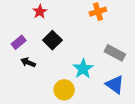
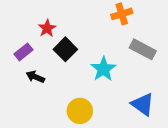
red star: (40, 12) -> (47, 28), moved
gray rectangle: (115, 53) -> (143, 49), moved
cyan star: (83, 69) -> (103, 69), moved

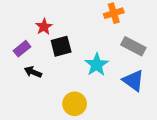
black square: (65, 49) -> (61, 46), turned 30
blue triangle: (143, 104) -> (133, 81), moved

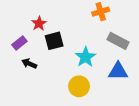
blue triangle: (133, 81) -> (118, 71), turned -36
yellow circle: (75, 104) -> (79, 86), moved

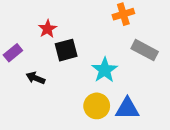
purple rectangle: (19, 43) -> (13, 53), moved
blue triangle: (118, 71) -> (127, 109), moved

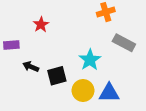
black square: (66, 50) -> (57, 76), moved
purple rectangle: (13, 53) -> (11, 45), turned 35

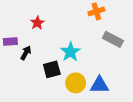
cyan star: (90, 60) -> (70, 52), moved
black arrow: (31, 67) -> (26, 53), moved, turned 96

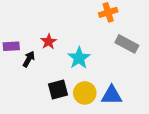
red star: (37, 23) -> (49, 42), moved
black square: (52, 69) -> (58, 89), moved

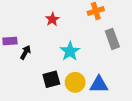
red star: (49, 42) -> (52, 19), moved
gray rectangle: (127, 44) -> (112, 39), turned 42

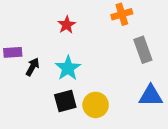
cyan star: (70, 51) -> (68, 68), moved
blue triangle: (99, 84) -> (151, 96), moved

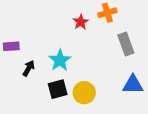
red star: (67, 25) -> (81, 22), moved
black arrow: (32, 67) -> (29, 68), moved

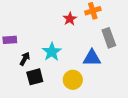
blue triangle: (133, 85) -> (92, 58), moved
black square: (58, 89) -> (35, 77), moved

